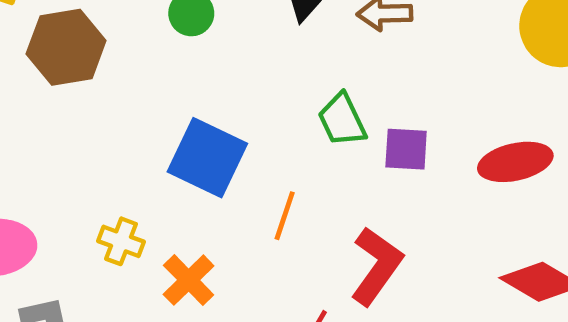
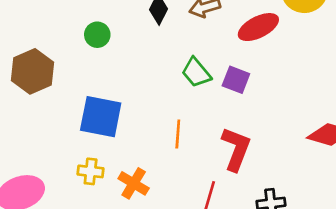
purple square: (406, 149) -> (236, 80), turned 32
blue square: (207, 158) -> (101, 117), moved
red ellipse: (515, 162) -> (258, 27), moved

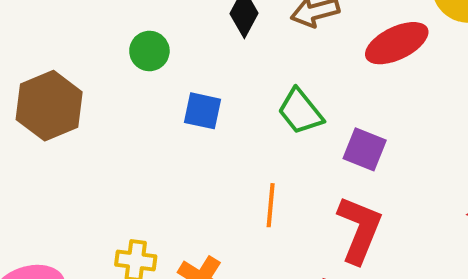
purple square: (236, 80) -> (365, 149), moved
blue square: (101, 117) -> (203, 111), moved, size x0.6

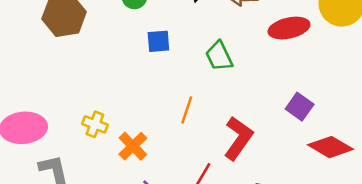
blue square: (203, 111) -> (158, 41), turned -30
purple square: (365, 149) -> (300, 107), moved

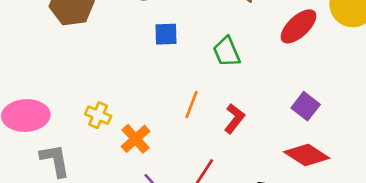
red ellipse: (289, 28) -> (298, 26), turned -33
red L-shape: (238, 138) -> (234, 119), moved, size x0.7
red diamond: (331, 147) -> (307, 155), moved

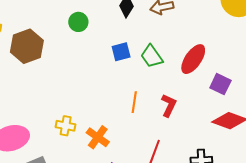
red ellipse: (298, 26) -> (193, 59), moved
blue square: (166, 34) -> (121, 52), moved

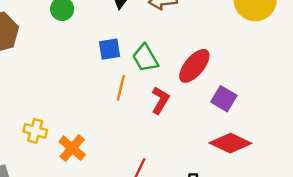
orange line: (134, 102) -> (121, 88), moved
red L-shape: (169, 105) -> (160, 100), moved

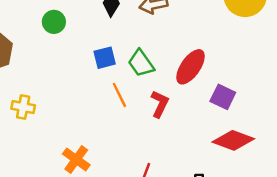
orange line: (121, 88) -> (119, 95), turned -35
yellow cross: (35, 131) -> (23, 107), moved

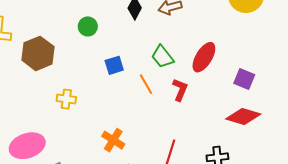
blue square: (105, 58) -> (114, 65), moved
purple square: (223, 97) -> (244, 79), moved

